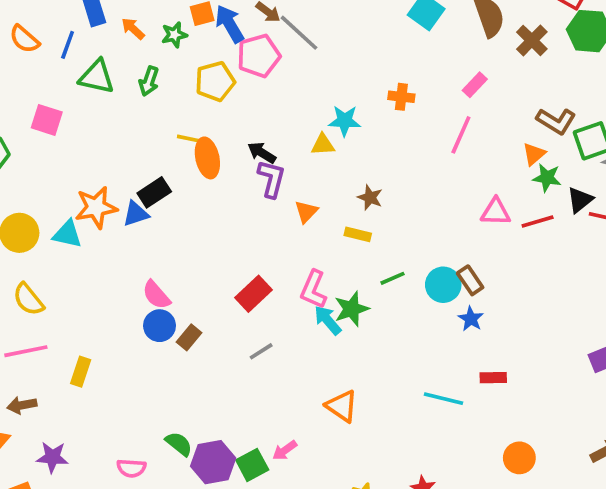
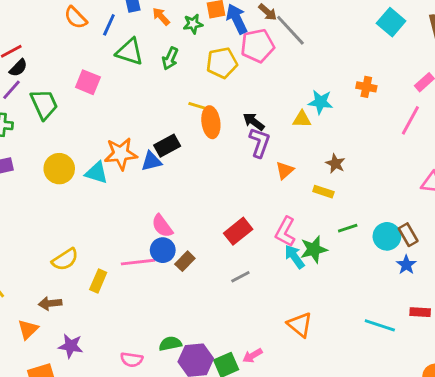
yellow semicircle: (28, 299) -> (65, 259), moved, turned -88
pink line: (26, 351) -> (138, 262), moved
green semicircle: (179, 444) -> (170, 344), turned -55

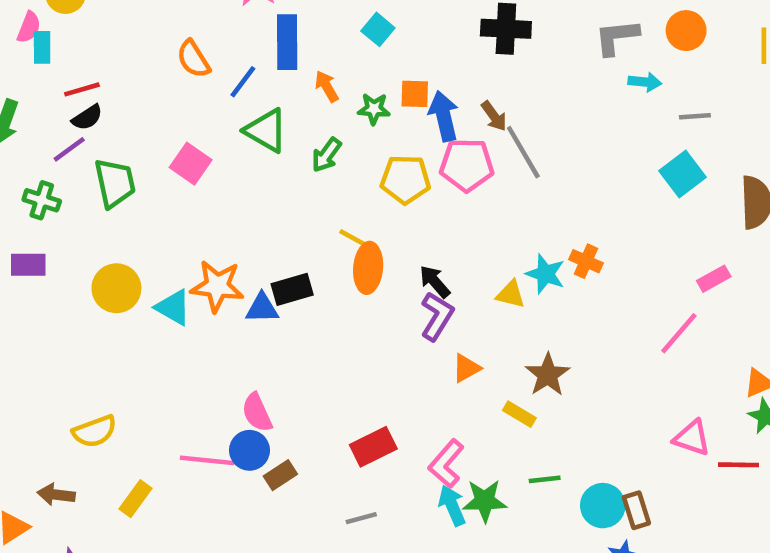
orange cross: (366, 87) -> (586, 261), moved
brown star: (335, 164) -> (548, 375), size x1.4
yellow rectangle: (98, 281) -> (136, 499), moved

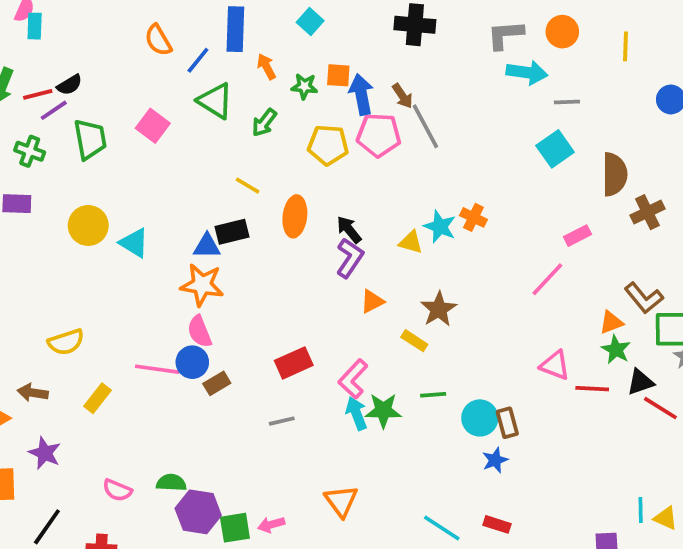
cyan arrow: (645, 82) -> (527, 72), size x1.5
red line: (82, 89) -> (38, 94), moved
yellow line: (354, 239) -> (248, 186), moved
orange star: (217, 286) -> (202, 285), moved

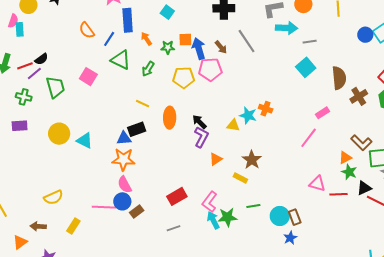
gray line: (425, 126) -> (246, 41), moved

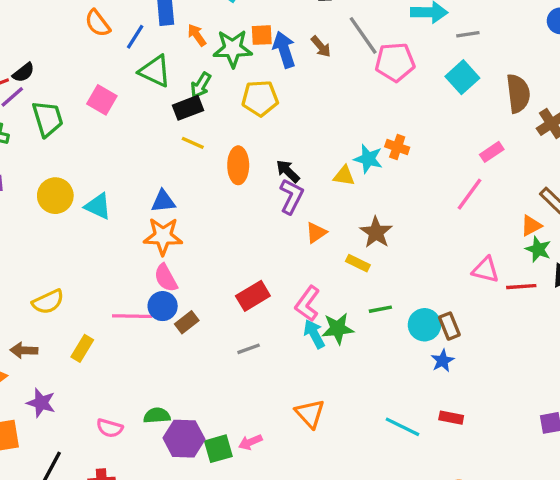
green star: (168, 47) -> (233, 49), size x1.6
pink pentagon: (210, 69) -> (395, 62), moved
black rectangle: (137, 129) -> (188, 108), moved

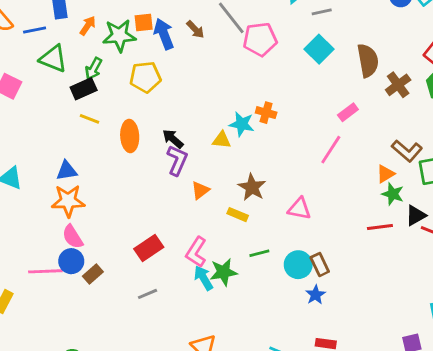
orange arrow: (197, 35) -> (88, 26), turned 72
blue line: (135, 37) -> (35, 30), turned 50
pink triangle: (486, 270) -> (299, 209), moved

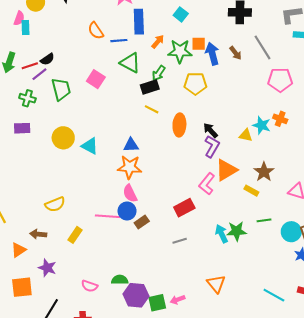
pink pentagon: (260, 39) -> (280, 80), moved
orange triangle: (200, 190) -> (226, 170), size x1.6
pink L-shape: (196, 252) -> (207, 184), moved

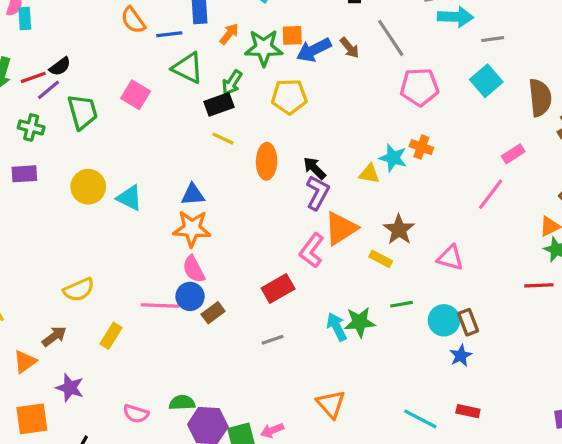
blue arrow: (212, 54) -> (314, 50), turned -100
brown arrow: (38, 234) -> (54, 336), turned 140

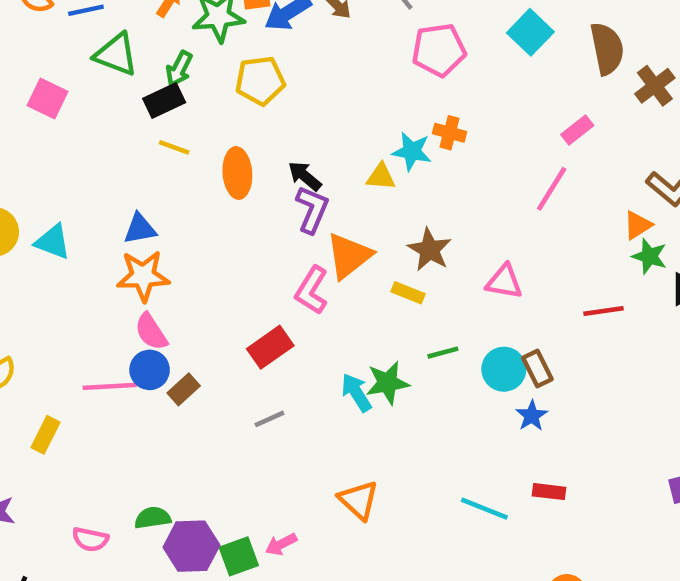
red line: (539, 285) -> (604, 311), moved

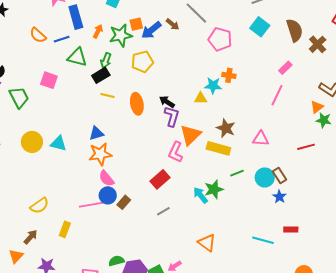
pink pentagon: (439, 50) -> (220, 39), turned 30
yellow rectangle: (408, 293) -> (218, 148), size x1.6

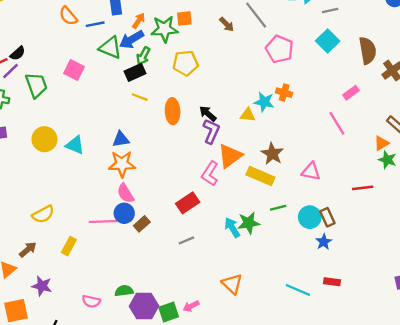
blue arrow: (151, 30) -> (132, 40), moved
pink line: (277, 95) -> (337, 123), turned -65

